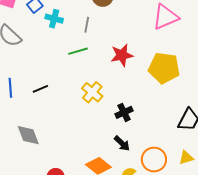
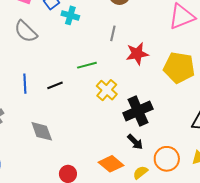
gray line: (87, 25) -> (113, 33), moved
green line: (78, 51) -> (87, 65), moved
black cross: (124, 112) -> (138, 111), size x1.6

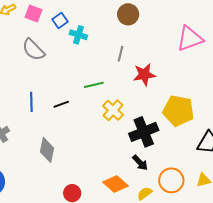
yellow pentagon: (179, 68) -> (178, 111), moved
gray diamond: (42, 131) -> (47, 150), turned 30

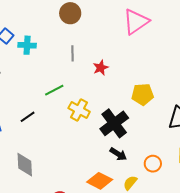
red star: (144, 75) -> (101, 68), size x0.7
yellow pentagon: (178, 111) -> (143, 94), size x0.7
orange circle: (171, 180) -> (153, 164), size x0.7

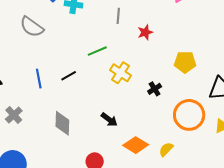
black cross: (114, 123) -> (155, 89), size x0.5
black arrow: (118, 154) -> (109, 120), moved
orange circle: (153, 164) -> (189, 115), moved, size x1.8

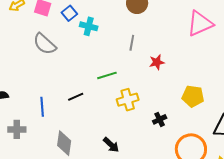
yellow cross: (121, 73) -> (128, 100), turned 35
blue line: (39, 79) -> (42, 107), moved
gray cross: (14, 115) -> (17, 129), turned 36

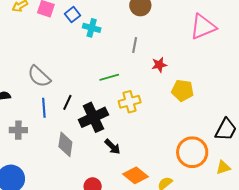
gray semicircle: (45, 44) -> (39, 76), moved
yellow pentagon: (193, 96) -> (182, 90), moved
black line: (76, 97) -> (67, 102), moved, turned -42
black cross: (160, 119) -> (93, 117), moved, size x2.0

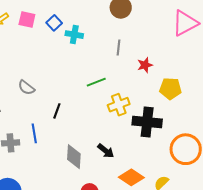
gray semicircle: (39, 76) -> (26, 88), size x0.7
blue line: (44, 108) -> (34, 133), moved
black cross: (93, 117) -> (147, 122), moved, turned 36
gray diamond: (65, 144) -> (74, 157), moved

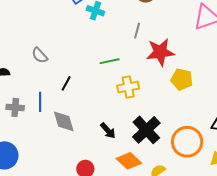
red star: (145, 65) -> (160, 52), size x1.8
black cross: (147, 122) -> (146, 130), moved, turned 32
gray diamond: (74, 157) -> (64, 121), moved, turned -30

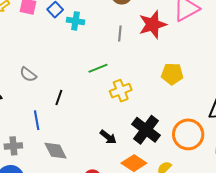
red star: (160, 52) -> (153, 25), moved
gray cross: (15, 107) -> (13, 146), moved
gray diamond: (64, 121) -> (56, 151), moved

